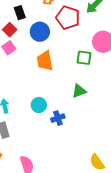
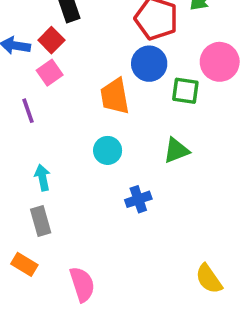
blue circle: (40, 32) -> (149, 64), moved
cyan circle: (39, 105) -> (108, 150), moved

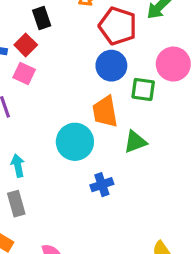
pink square: (50, 73) -> (24, 74), turned -30
orange trapezoid: (115, 96) -> (105, 112), moved
cyan circle: (108, 150) -> (75, 142), size x1.5

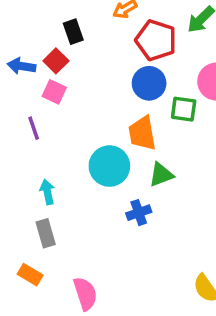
green triangle: (135, 142) -> (161, 175), moved

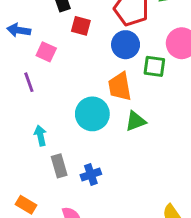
red square: (56, 61) -> (81, 26), moved, turned -30
blue cross: (139, 213) -> (91, 175), moved
gray rectangle: (46, 233) -> (59, 166), moved

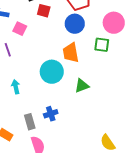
green square: (154, 66) -> (102, 45), moved
green triangle: (136, 121) -> (82, 86), moved
gray rectangle: (59, 166) -> (30, 122), moved

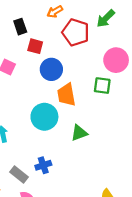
blue circle: (75, 24) -> (51, 69), moved
gray rectangle: (30, 122) -> (19, 174), turned -35

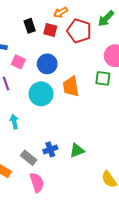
red square: (35, 46) -> (50, 30), moved
blue circle: (51, 69) -> (47, 64), moved
cyan circle: (44, 117) -> (41, 94), moved
green triangle: (79, 133) -> (77, 151), moved

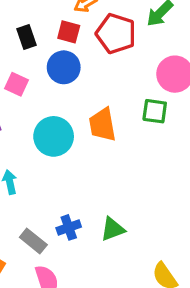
black rectangle: (30, 26) -> (27, 37), moved
blue circle: (47, 64) -> (64, 67), moved

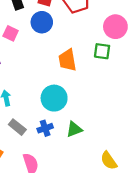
cyan circle: (54, 136) -> (54, 98), moved
gray rectangle: (33, 241) -> (17, 127), moved

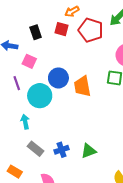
blue circle: (42, 22) -> (58, 78), moved
cyan circle: (54, 98) -> (40, 96), moved

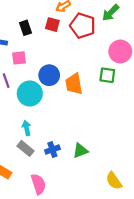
pink square: (29, 61) -> (19, 58), turned -32
cyan arrow: (25, 122) -> (27, 128), moved

